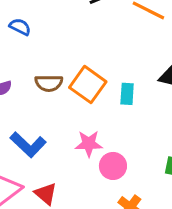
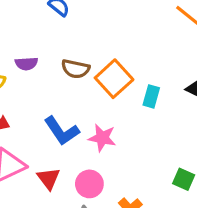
blue L-shape: (28, 145) -> (62, 131), moved
pink circle: (113, 166) -> (89, 184), moved

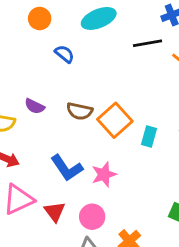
purple semicircle: (26, 64) -> (35, 106), turned 30
pink star: (102, 138) -> (104, 174), turned -30

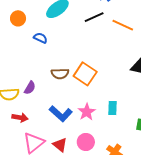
purple semicircle: (35, 106) -> (30, 88), moved, turned -72
cyan rectangle: (149, 137) -> (112, 108), moved

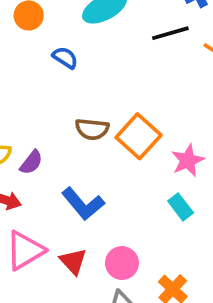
purple semicircle: (30, 88) -> (31, 162), moved
cyan rectangle: (112, 108) -> (181, 207), turned -48
pink star: (87, 112) -> (188, 160), moved

